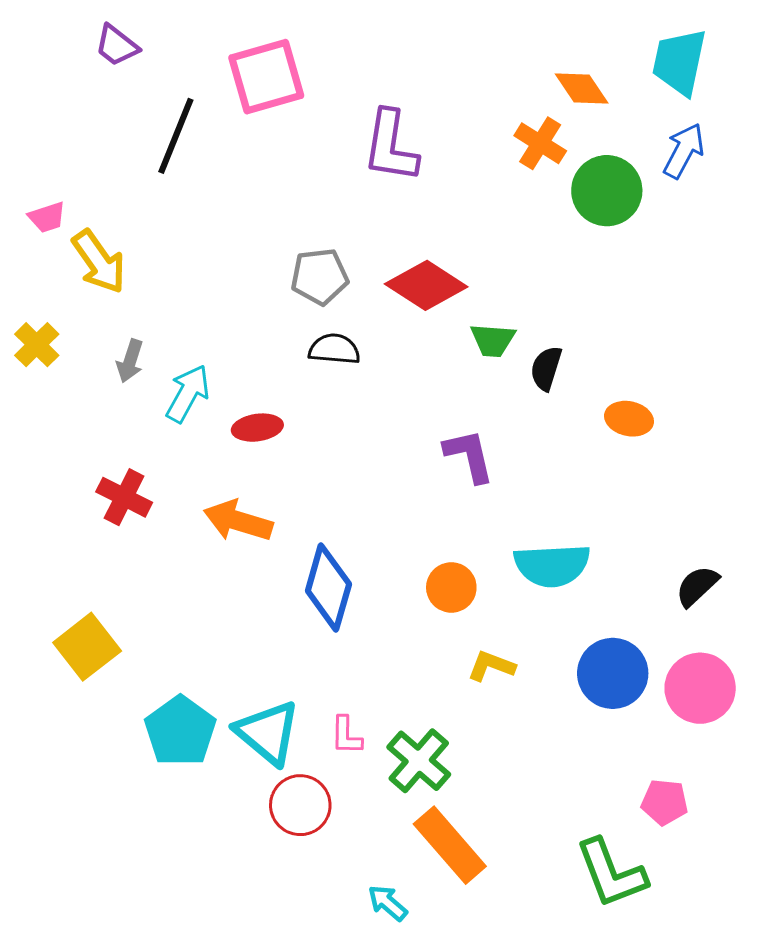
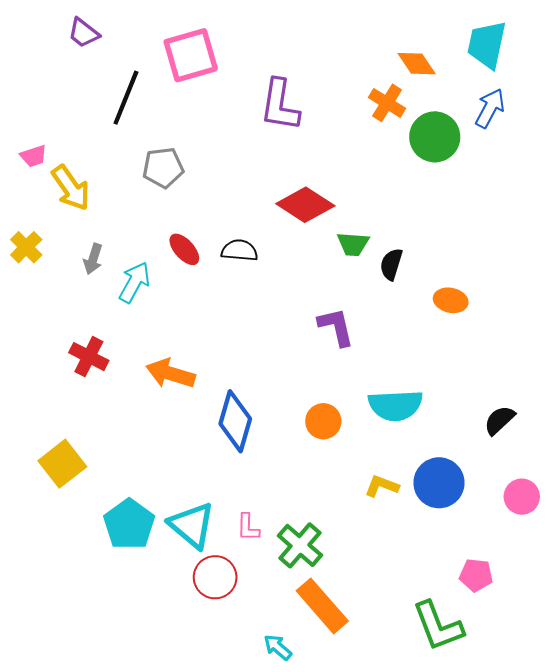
gray pentagon: (320, 277) -> (163, 168), moved
red ellipse: (257, 428) -> (184, 249), moved, turned 56
yellow L-shape: (491, 666) -> (382, 486), moved
pink circle: (700, 688) -> (522, 497), moved, size x0.7

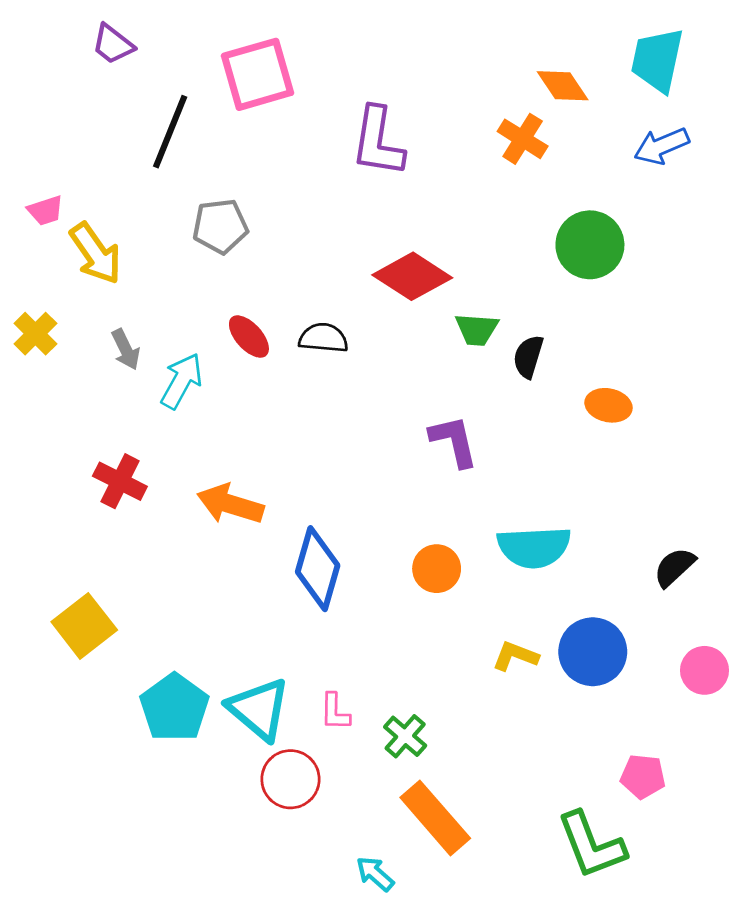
blue arrow: (490, 108) -> (662, 146), turned -141
green circle: (435, 137) -> (590, 245), moved
gray arrow: (93, 259) -> (126, 349), turned -44
green cross: (300, 545) -> (405, 736), size x0.7

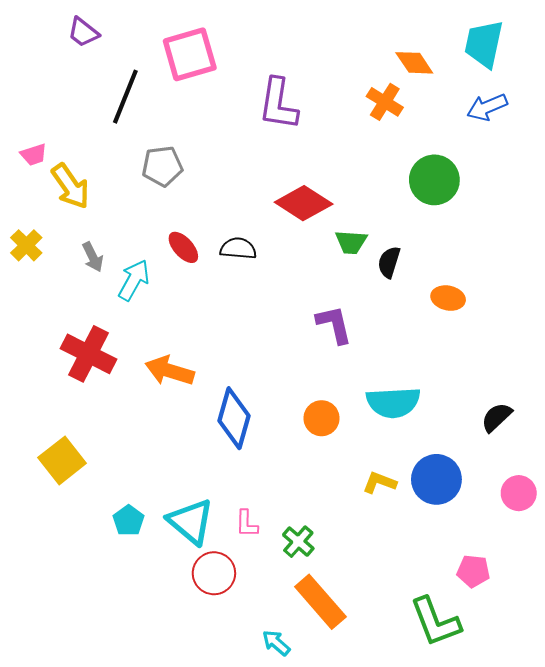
red cross: (120, 481) -> (88, 354), size x1.4
cyan pentagon: (174, 708) -> (129, 521), size x0.6

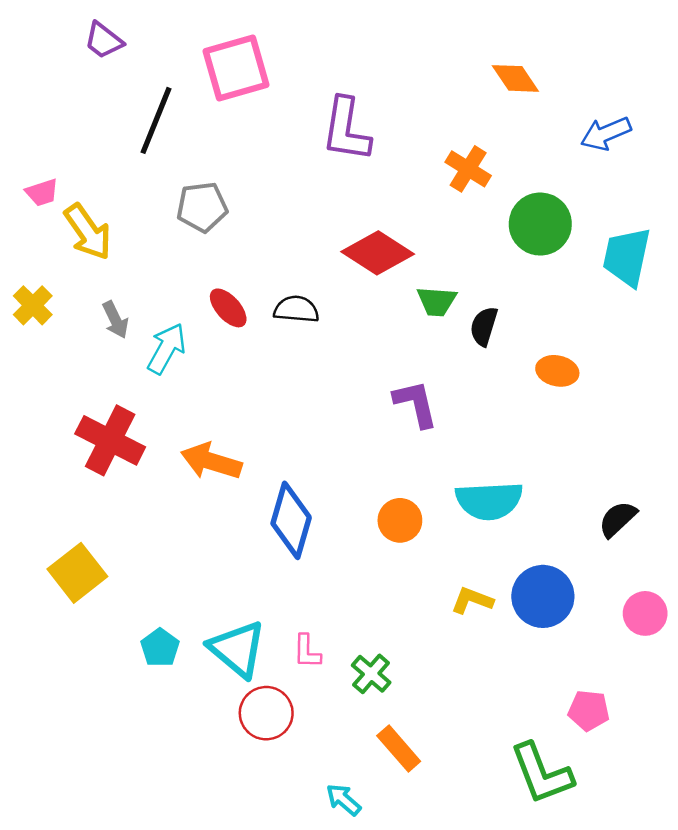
cyan trapezoid: (484, 44) -> (627, 257), moved
orange cross: (385, 102) -> (468, 169), moved
orange rectangle: (320, 602) -> (399, 749), size x0.7

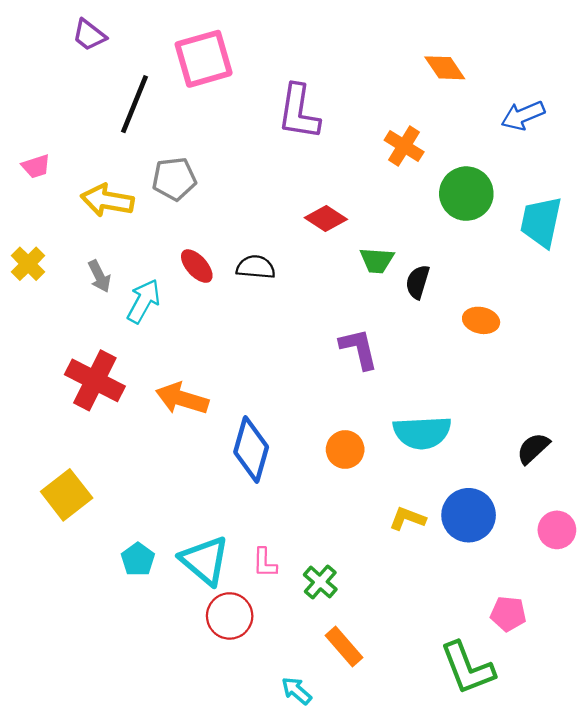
yellow arrow: (88, 232) -> (107, 200), moved, turned 135
red diamond: (378, 253) -> (326, 218), size x0.7

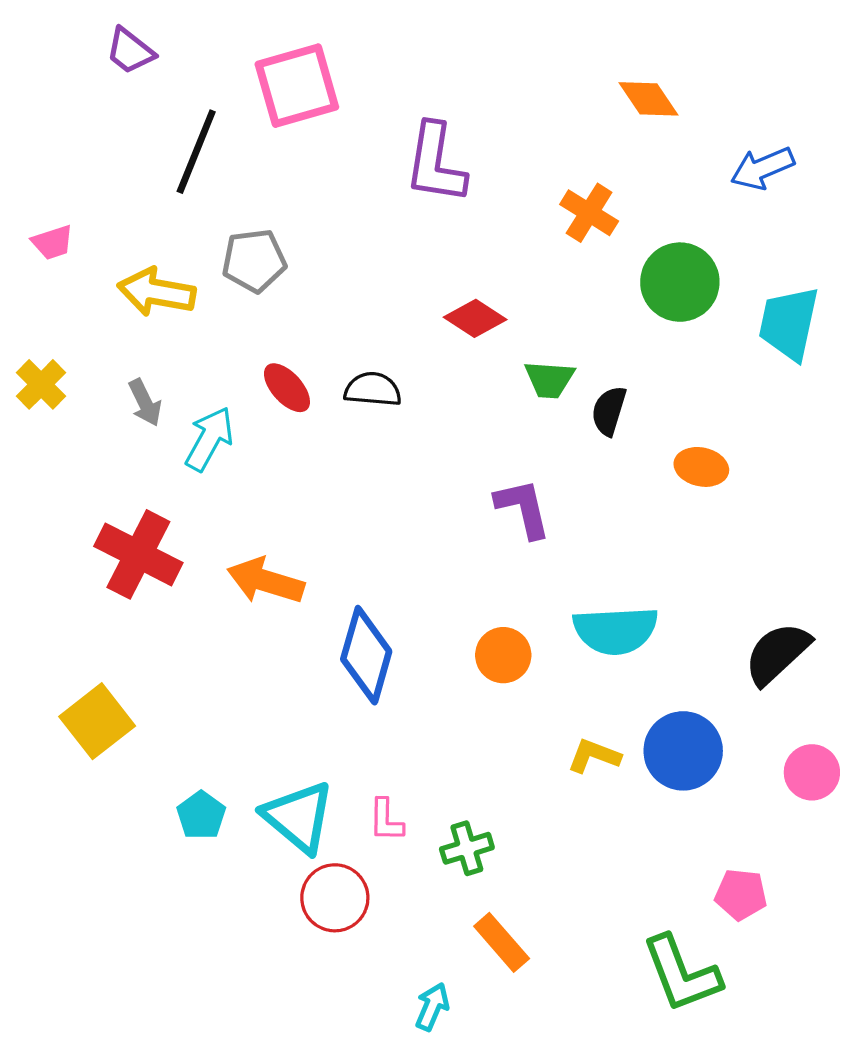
black semicircle: (533, 448) -> (777, 653), size x1.4
green cross: (320, 582) -> (467, 848), turned 32
cyan arrow: (296, 691) -> (432, 1007), turned 72

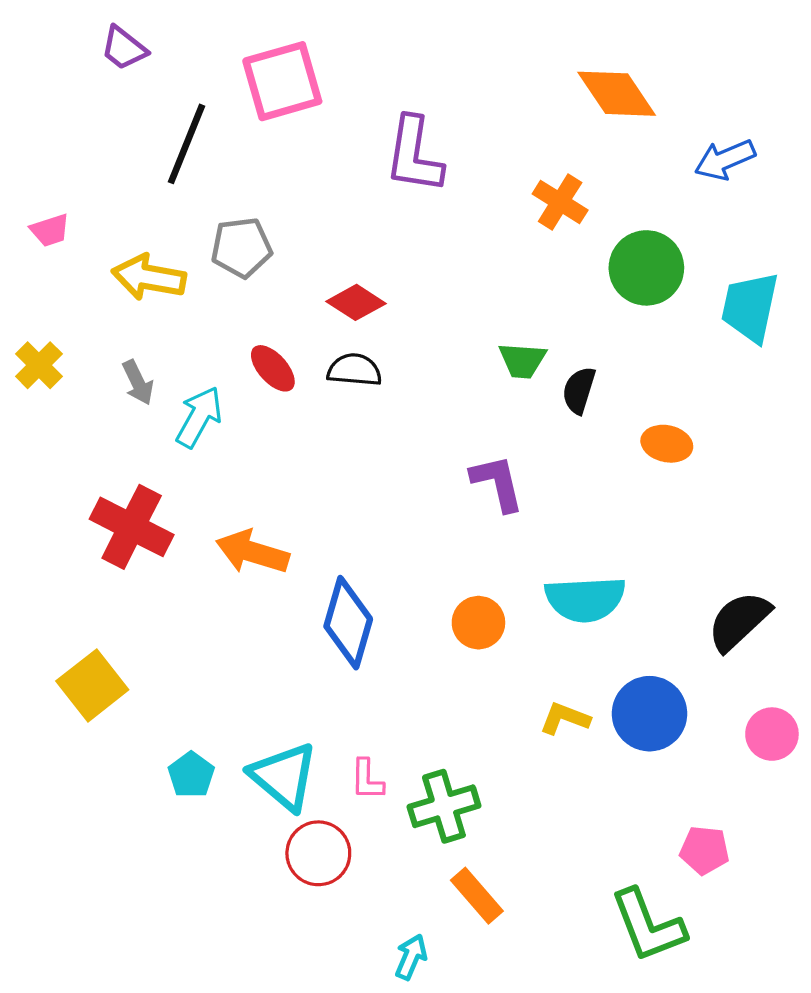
orange diamond: (648, 99) -> (617, 94), size x1.4
red diamond: (475, 318) -> (356, 302), moved
green cross: (467, 848) -> (444, 806), size x1.4

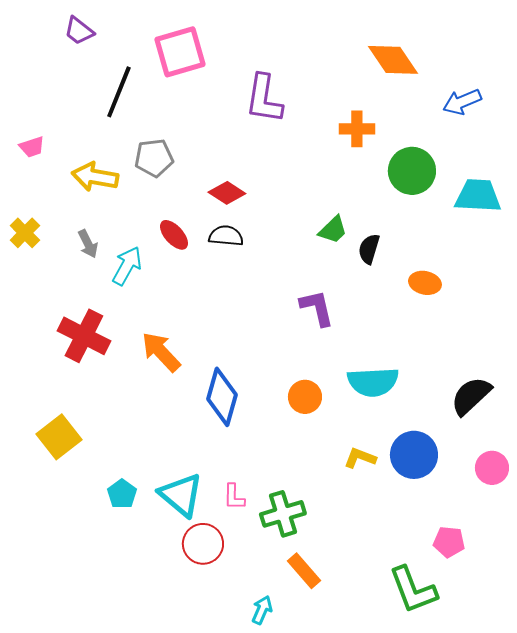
orange cross: (560, 202) -> (357, 129), turned -32
cyan trapezoid: (750, 307) -> (478, 196), turned 81
green trapezoid: (522, 361) -> (333, 230), turned -48
orange arrow: (252, 552) -> (161, 352), turned 30

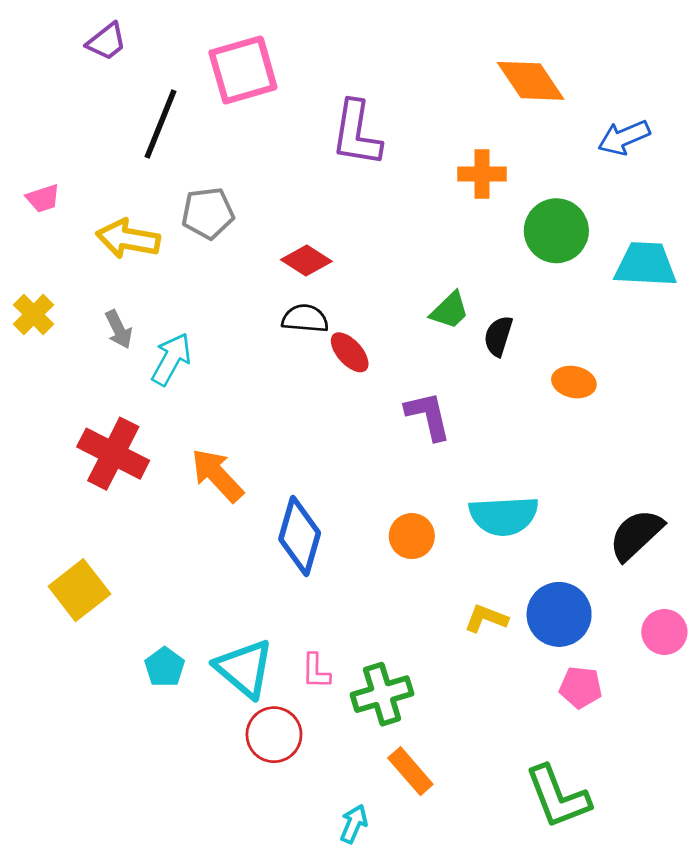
purple trapezoid: (79, 31) -> (106, 42), turned -76
red ellipse: (174, 235) -> (350, 352), moved
pink pentagon: (449, 542) -> (581, 687), moved

